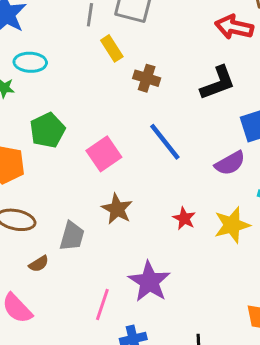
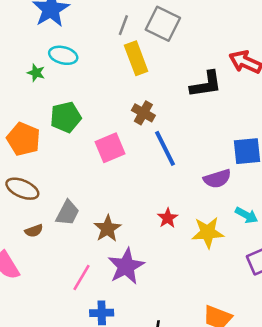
yellow rectangle: (112, 48) -> (136, 58), size x1.4
brown cross: (147, 78) -> (143, 113), moved
black L-shape: (218, 83) -> (206, 84), moved
brown star: (117, 209) -> (107, 229), moved

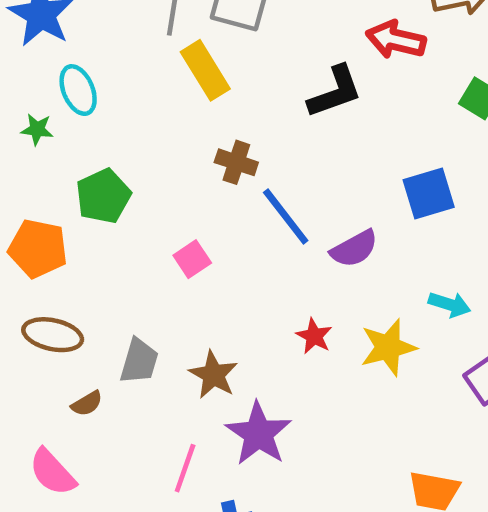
cyan ellipse: (63, 55) -> (78, 90), turned 64
pink square: (110, 148) -> (192, 259), moved, size x0.7
purple semicircle: (217, 179) -> (354, 249), moved

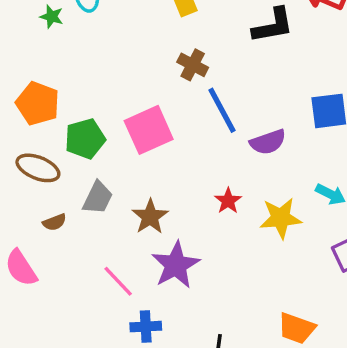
green pentagon: (103, 196) -> (85, 139), moved
pink square: (192, 259) -> (149, 130), size x1.8
pink line: (185, 468) -> (118, 281), turned -72

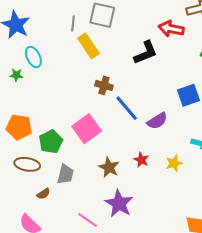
brown star: (150, 217) -> (109, 167), moved
yellow star: (281, 218) -> (174, 163), size x0.7

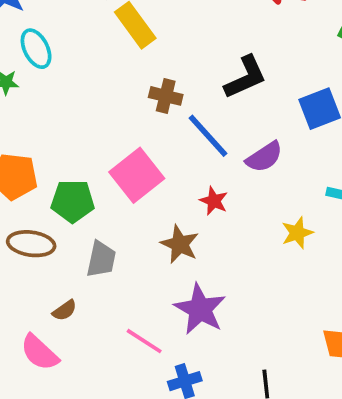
black L-shape: (146, 53) -> (245, 77), moved
green pentagon: (51, 142) -> (73, 201), turned 30
red star: (141, 160) -> (214, 201), moved
brown semicircle: (43, 194) -> (65, 310), moved

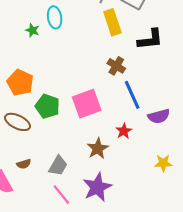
black L-shape: (245, 77) -> (150, 39), moved
gray trapezoid: (101, 259) -> (58, 166), moved

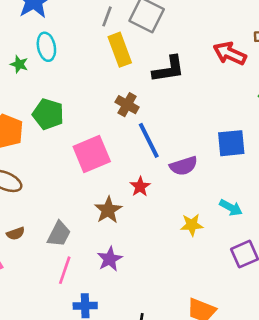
green pentagon: (47, 106) -> (48, 114), moved
purple star: (97, 187) -> (110, 259), size x0.7
pink line: (61, 195) -> (65, 270), turned 60

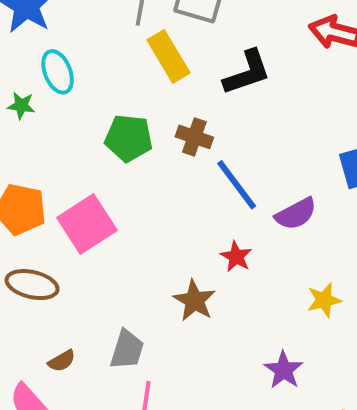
green pentagon: (48, 114) -> (129, 138), moved
pink square: (92, 154) -> (87, 224), moved
purple star: (110, 259) -> (284, 370), moved

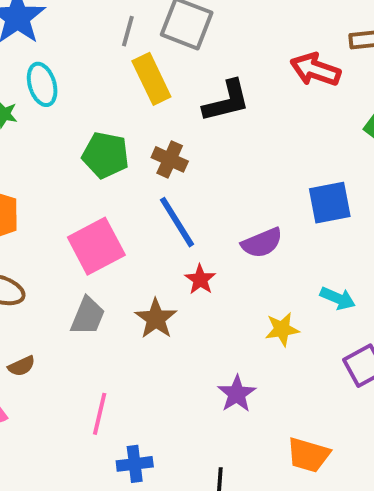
blue line: (237, 185) -> (177, 222), moved
pink square: (87, 224) -> (96, 246), moved
gray trapezoid: (127, 350) -> (88, 316), moved

